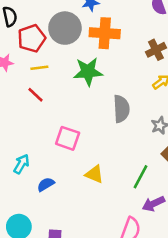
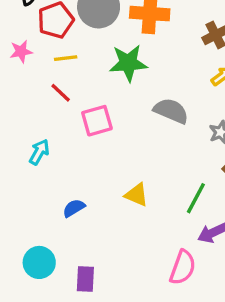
gray semicircle: (121, 109) -> (171, 111), turned -64
pink square: (68, 138) -> (97, 121), moved, turned -35
cyan arrow: (21, 164) -> (39, 152), moved

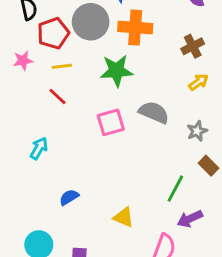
pink square: (97, 121) -> (111, 122), moved
yellow triangle: (136, 195) -> (124, 217), moved

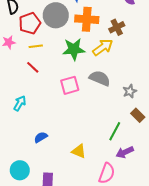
brown cross: (193, 46) -> (117, 27), moved
yellow arrow: (198, 82) -> (103, 47), moved, size x1.5

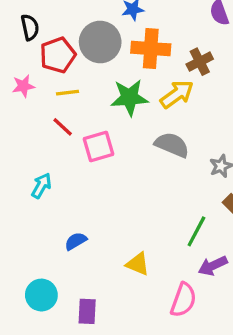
pink square: (70, 85) -> (99, 146), moved

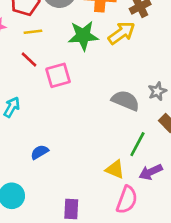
gray semicircle: (172, 145) -> (126, 101), moved
yellow triangle: (138, 264) -> (115, 169), moved
purple rectangle: (87, 311) -> (71, 209), moved

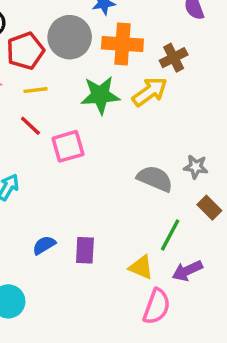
gray star: (157, 91) -> (196, 167), turned 30
purple rectangle: (71, 209) -> (85, 250), moved

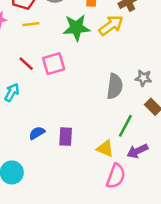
red line: (30, 126) -> (26, 64), moved
gray semicircle: (155, 179) -> (115, 86), turned 75

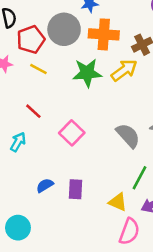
yellow line: (31, 24) -> (38, 69), turned 35
pink square: (54, 64) -> (72, 133), moved, turned -30
gray semicircle: (115, 86) -> (128, 136), turned -50

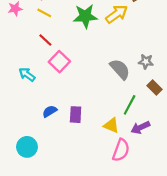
red line: (33, 111) -> (45, 40), moved
pink square: (72, 133) -> (59, 62), moved
cyan arrow: (18, 142) -> (27, 75), turned -84

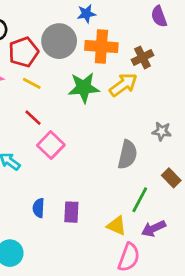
gray star: (146, 62) -> (162, 131), moved
gray semicircle: (120, 69) -> (127, 155), turned 55
blue semicircle: (50, 111) -> (39, 208), turned -56

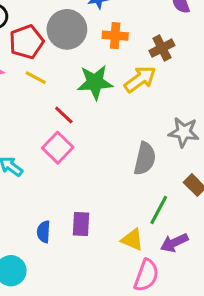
orange cross: (101, 47) -> (115, 36), size x0.7
red line: (33, 118) -> (64, 115), moved
gray star: (162, 131) -> (184, 132), size x1.4
blue semicircle: (39, 208) -> (44, 232), moved

